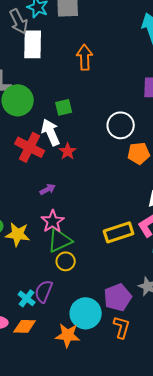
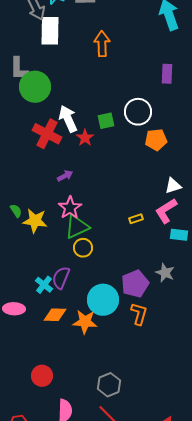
green square: (64, 107) -> (106, 121), moved
yellow rectangle: (119, 232) -> (136, 219), size x0.5
orange diamond: (25, 326) -> (55, 315), moved

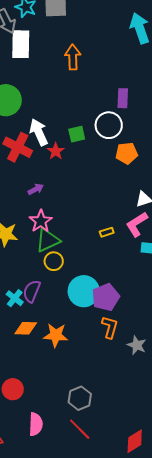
purple rectangle: (167, 74) -> (123, 98), moved
gray star: (165, 273) -> (137, 345), moved
cyan circle: (103, 300) -> (84, 291), moved

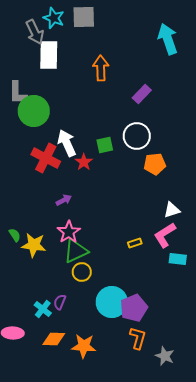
purple rectangle: (123, 98) -> (142, 94), moved, turned 42
purple semicircle: (32, 291) -> (60, 302), size x0.7

